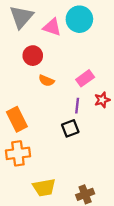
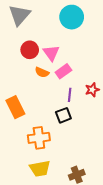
pink triangle: (52, 27) -> (51, 53), moved, turned 36
pink rectangle: (85, 78) -> (63, 71), moved
orange cross: (18, 153) -> (39, 138), moved

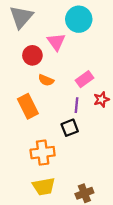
pink triangle: (51, 53) -> (56, 42), moved
pink rectangle: (63, 71) -> (84, 79), moved
orange rectangle: (15, 107) -> (28, 106), moved

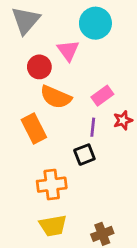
orange semicircle: (46, 80) -> (56, 97), size x1.6

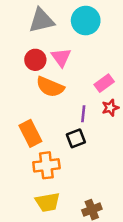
gray triangle: (26, 20) -> (41, 21), moved, turned 36
pink triangle: (68, 51) -> (61, 57), moved
pink rectangle: (102, 96) -> (104, 83), moved
orange rectangle: (34, 129) -> (30, 133), moved

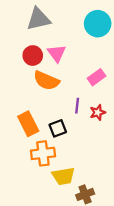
cyan circle: (86, 21) -> (98, 24), moved
red star: (110, 108) -> (98, 112), moved
black square: (76, 138) -> (58, 128), moved
yellow trapezoid: (48, 202) -> (63, 176), moved

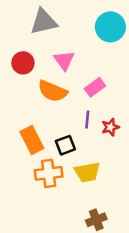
red circle: (33, 56) -> (23, 63), moved
pink rectangle: (96, 77) -> (95, 87), moved
yellow trapezoid: (63, 176) -> (87, 172), moved

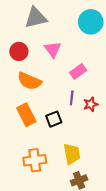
orange semicircle: (53, 91) -> (29, 81), moved
yellow trapezoid: (87, 172) -> (72, 154), moved, turned -90
orange cross: (49, 173) -> (35, 160), moved

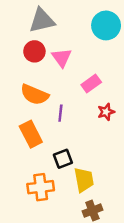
red circle: (19, 51) -> (34, 51), moved
purple line: (72, 98) -> (60, 113), moved
red star: (91, 104) -> (106, 112), moved
black square: (54, 119) -> (63, 159), moved

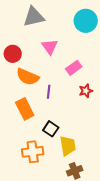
red circle: (34, 51) -> (13, 54), moved
black square: (63, 159) -> (51, 129), turned -35

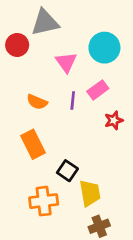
cyan circle: (86, 21) -> (104, 48), moved
red circle: (13, 54) -> (17, 45), moved
orange semicircle: (28, 77) -> (37, 102), size x0.7
purple line: (49, 92) -> (73, 101), moved

